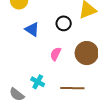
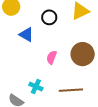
black circle: (64, 23) -> (49, 17), moved

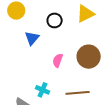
blue triangle: (26, 35) -> (32, 38), turned 42

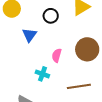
cyan cross: (42, 90) -> (42, 74), moved

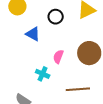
blue triangle: (29, 35) -> (33, 34), turned -42

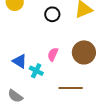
blue triangle: (33, 34) -> (20, 61), moved

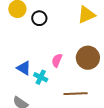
black circle: (52, 14) -> (39, 18), moved

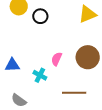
blue triangle: (24, 68) -> (12, 65), moved, turned -35

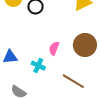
brown line: (74, 93) -> (73, 81), turned 35

